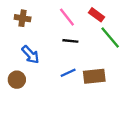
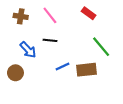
pink line: (67, 17) -> (50, 15), moved
green line: (110, 38) -> (101, 47), moved
black line: (70, 41) -> (50, 40), moved

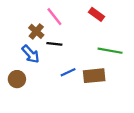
brown cross: (21, 16) -> (36, 31), moved, turned 32
green line: (101, 47) -> (110, 51), turned -40

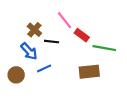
red rectangle: (96, 14) -> (82, 35), moved
pink line: (54, 17) -> (64, 20), moved
blue line: (68, 72) -> (44, 68), moved

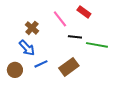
red rectangle: (82, 35) -> (84, 12), moved
black line: (52, 42) -> (75, 37), moved
brown rectangle: (89, 72) -> (69, 67), moved, turned -30

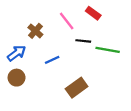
blue arrow: (27, 48) -> (17, 53), moved, turned -84
blue line: (41, 64) -> (52, 60), moved
brown rectangle: (69, 67) -> (77, 88), moved

